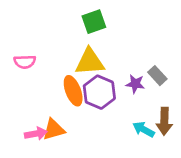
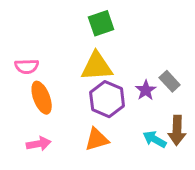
purple star: (135, 84) -> (146, 90), turned 30
orange ellipse: (73, 91) -> (42, 98), moved
orange triangle: (54, 129) -> (97, 139), moved

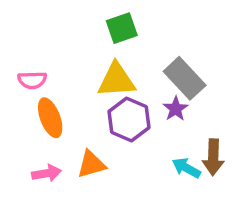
gray rectangle: (170, 81) -> (185, 78), moved, size x1.6
orange triangle: (97, 139) -> (91, 164), moved

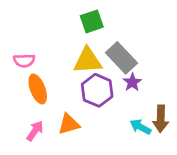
gray rectangle: (185, 78) -> (121, 58), moved
pink arrow: (47, 173) -> (35, 131), turned -45

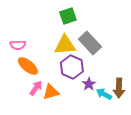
purple star: (132, 82) -> (89, 84), moved
orange ellipse: (38, 89) -> (28, 66), turned -30
pink arrow: (35, 131) -> (36, 88), moved

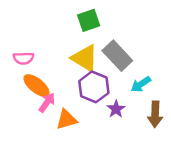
yellow triangle: (65, 45) -> (85, 58), turned 35
pink arrow: (36, 88) -> (47, 103), moved
cyan arrow: (104, 94) -> (141, 84), moved, turned -63

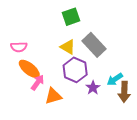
yellow triangle: (85, 58) -> (68, 47), size x0.7
cyan arrow: (141, 84) -> (115, 79), moved

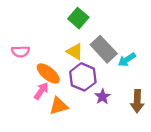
green square: (71, 17) -> (78, 18), turned -30
orange ellipse: (29, 69) -> (48, 74), moved
cyan arrow: (115, 79) -> (127, 60), moved

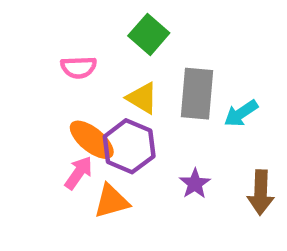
gray rectangle: (104, 49) -> (197, 94), turned 48
pink semicircle: (21, 52) -> (79, 67), moved
purple hexagon: (83, 77) -> (129, 146), moved

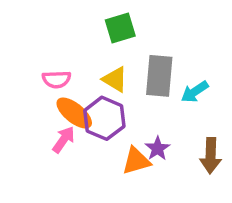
green square: (149, 34) -> (120, 28), turned 32
pink semicircle: (79, 67) -> (56, 79), moved
orange triangle: (111, 201) -> (136, 161), moved

